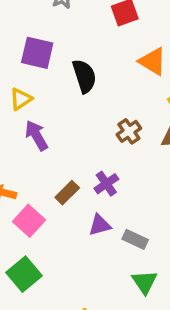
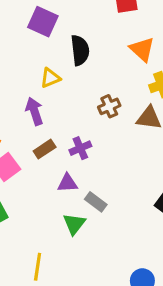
yellow triangle: (21, 99) -> (50, 78), moved
purple arrow: (36, 135) -> (34, 111), moved
green triangle: (145, 282) -> (74, 224), moved

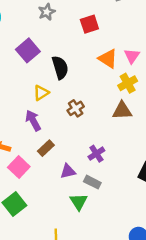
purple square: (43, 22) -> (28, 50), turned 35
brown cross: (109, 106) -> (76, 108), moved
purple cross: (80, 148) -> (96, 154), moved

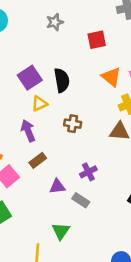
purple square: (28, 50) -> (30, 78), moved
brown cross: (76, 108) -> (73, 124), turned 35
green triangle: (79, 202) -> (61, 231), moved

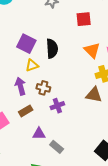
purple square: (30, 78) -> (26, 44), turned -36
brown cross: (73, 124) -> (43, 88), moved
purple cross: (88, 172) -> (57, 106), moved

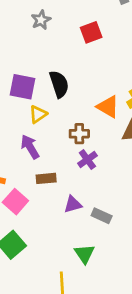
orange triangle: (92, 50) -> (108, 107), moved
brown cross: (43, 88) -> (79, 134), moved
brown rectangle: (26, 111) -> (46, 178), turned 40

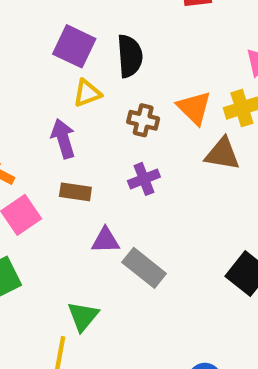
brown cross: (79, 134) -> (143, 120), moved
gray rectangle: (102, 216) -> (144, 268), size x1.4
green triangle: (84, 254) -> (83, 316), moved

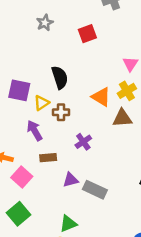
purple square: (74, 46) -> (19, 90), moved
brown cross: (143, 120) -> (61, 112), moved
green triangle: (83, 316) -> (68, 224), turned 42

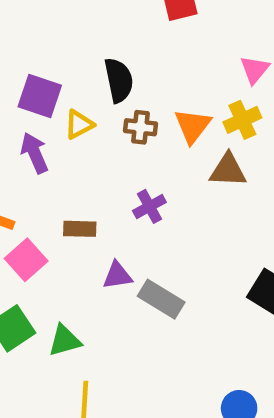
orange triangle: (101, 97) -> (193, 126), turned 30
brown cross: (61, 112) -> (140, 127), moved
purple arrow: (35, 130) -> (35, 153), moved
green triangle: (68, 224) -> (65, 340), moved

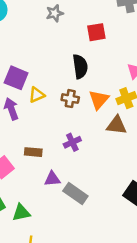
black semicircle: (119, 80) -> (80, 67), moved

